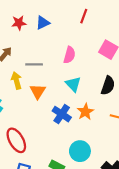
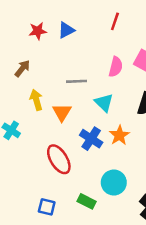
pink semicircle: (69, 55) -> (116, 67), moved
gray line: (34, 64) -> (76, 81), moved
red ellipse: (16, 140) -> (59, 159), moved

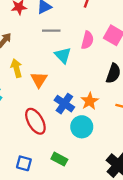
gray line: (76, 81) -> (51, 31), moved
cyan triangle: (104, 103) -> (63, 55), moved
cyan circle: (114, 183) -> (82, 127), moved

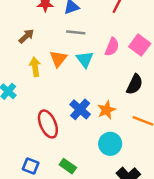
orange triangle: (39, 80) -> (58, 59), moved
cyan circle: (82, 127) -> (110, 144), moved

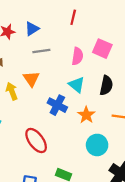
cyan triangle: (85, 59) -> (77, 85), moved
blue cross: (80, 109) -> (57, 105), moved

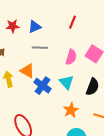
orange triangle: (31, 79) -> (27, 71), turned -35
blue cross: (57, 105) -> (43, 86), moved

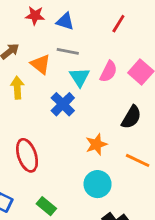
blue triangle: (35, 27) -> (65, 21), turned 32
orange triangle: (27, 71) -> (40, 64), moved
cyan triangle: (66, 82) -> (79, 77), moved

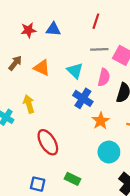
gray line: (68, 51) -> (99, 49), moved
pink semicircle: (109, 71) -> (104, 77), moved
yellow arrow: (17, 88) -> (29, 104), moved
blue cross: (63, 104) -> (83, 98), moved

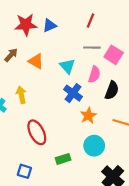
blue triangle: (53, 29) -> (50, 25), turned -32
red star: (28, 30) -> (26, 25), size x1.5
green rectangle: (72, 179) -> (63, 159), moved, turned -48

